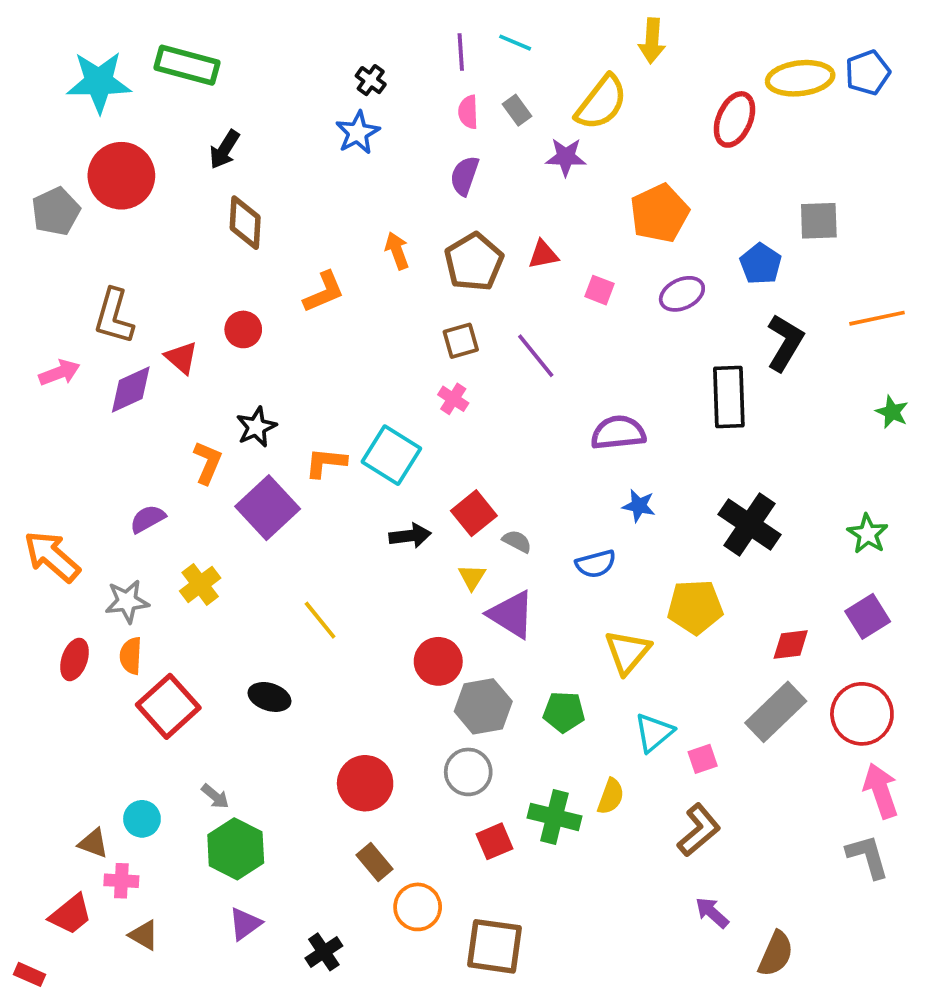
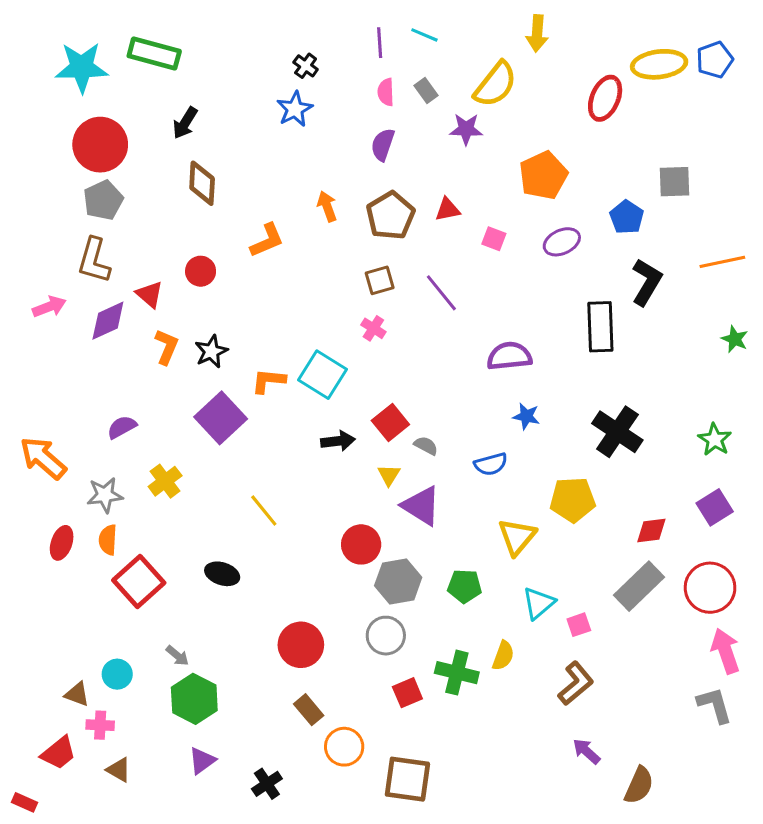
gray pentagon: (56, 211) -> (103, 200), moved
orange L-shape: (208, 463) -> (167, 347), moved

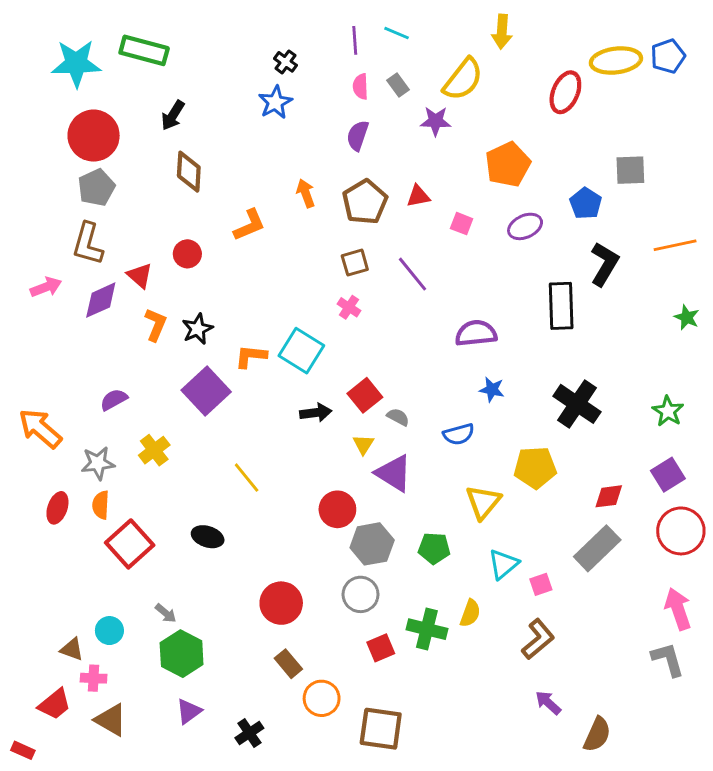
red circle: (710, 588) -> (681, 531), moved
brown triangle: (119, 770) -> (111, 720), size x1.4

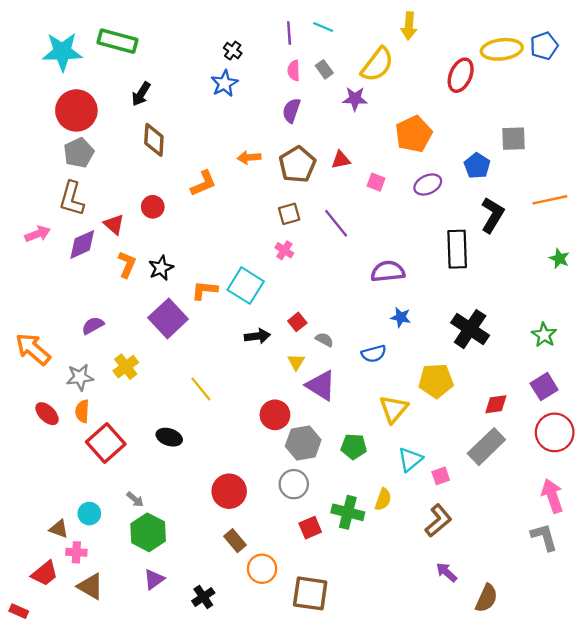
orange arrow: (306, 193) -> (249, 157), turned -75
red square: (365, 395) -> (297, 322), size x0.7
red ellipse: (57, 508) -> (47, 414), turned -65

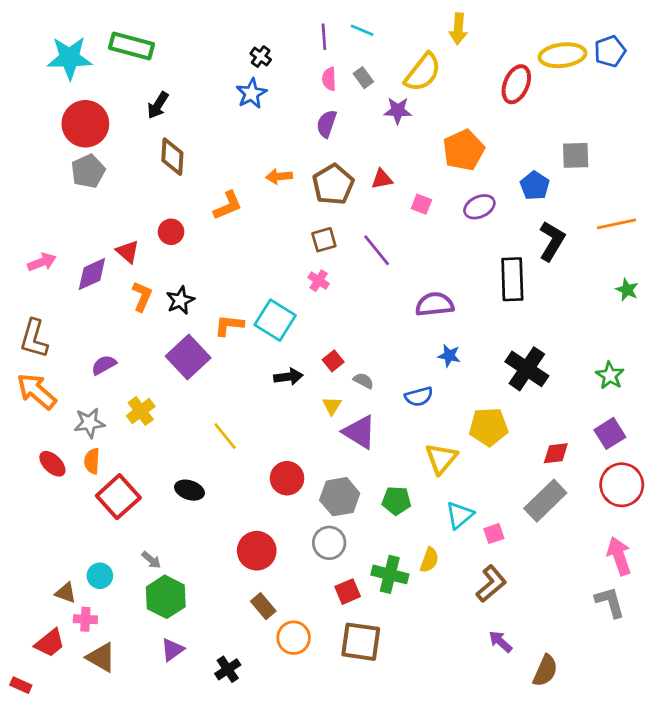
brown L-shape: (72, 199) -> (34, 339), moved
red circle: (275, 415) -> (287, 478), moved
brown square: (310, 593) -> (361, 642), moved

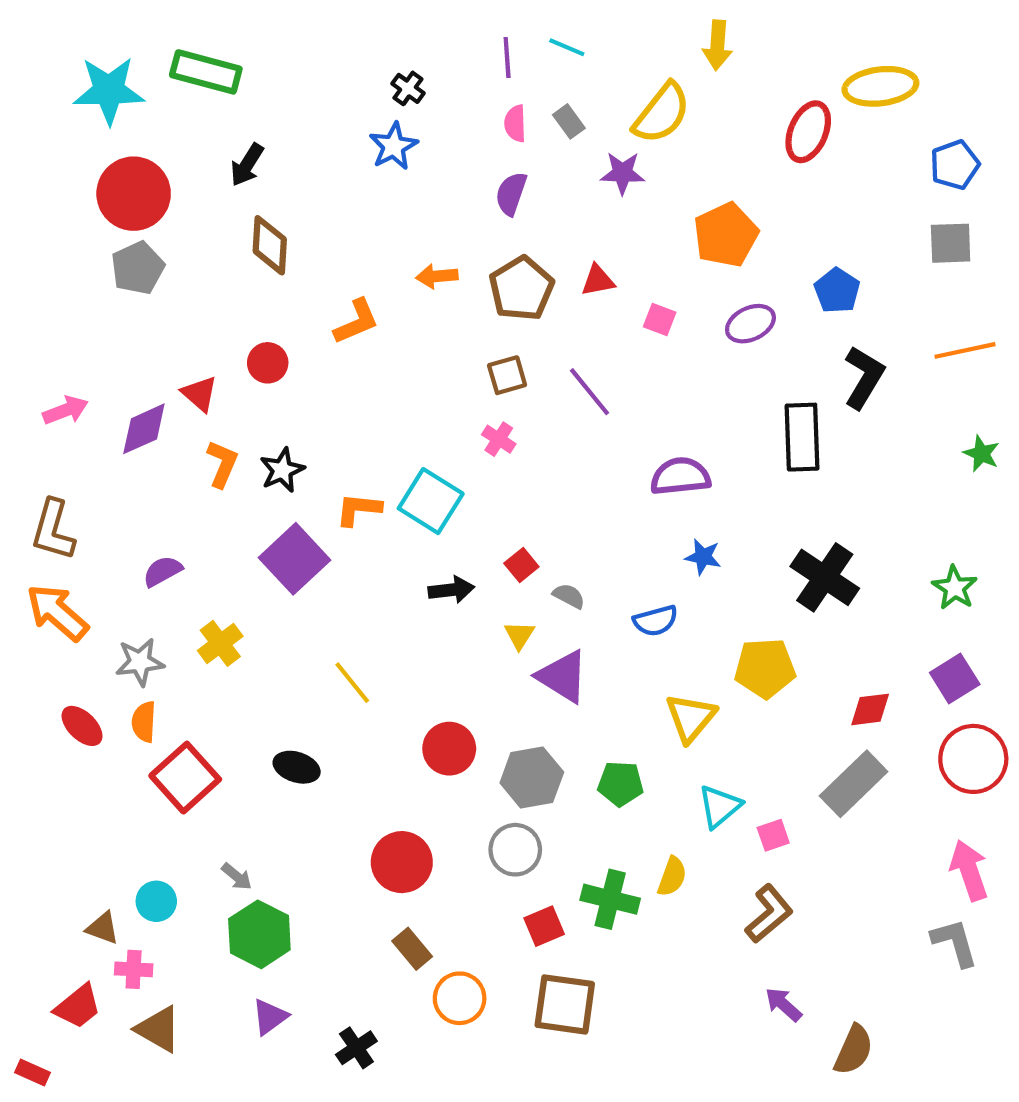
blue pentagon: (610, 51) -> (955, 165), moved
gray square: (576, 155) -> (951, 243), moved

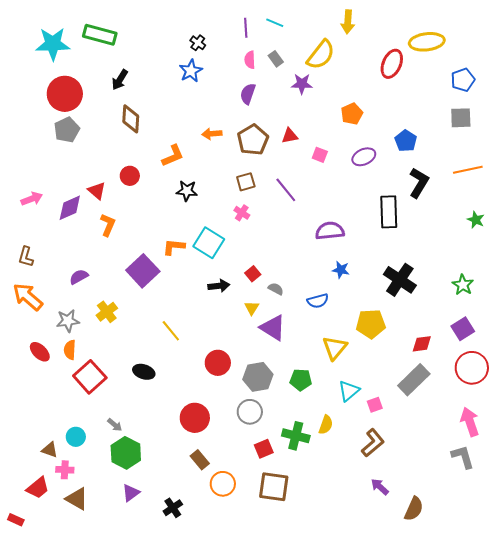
orange pentagon: (726, 235) -> (352, 114), size x0.7
black star: (282, 470) -> (187, 191), moved, turned 30
brown L-shape: (53, 530) -> (26, 257), size x0.7

